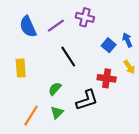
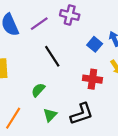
black L-shape: (87, 100) -> (82, 114), moved
green triangle: (57, 112) -> (50, 115), moved

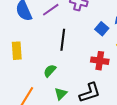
black line: (52, 56) -> (63, 40), turned 40

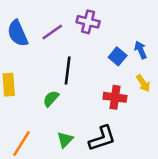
green semicircle: (50, 71) -> (51, 99), moved

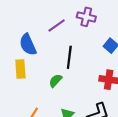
blue semicircle: (18, 33) -> (28, 45), moved

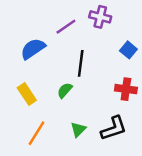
blue semicircle: (28, 45) -> (33, 49), turned 80
yellow rectangle: (20, 69) -> (27, 94), moved, turned -30

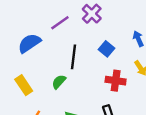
purple cross: (100, 17) -> (92, 14), turned 30
blue square: (128, 50) -> (106, 49), moved

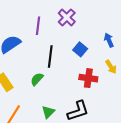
purple line: (60, 23) -> (38, 26), turned -48

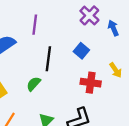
purple cross: (67, 17) -> (89, 15), moved
blue arrow: (109, 40) -> (113, 28), moved

